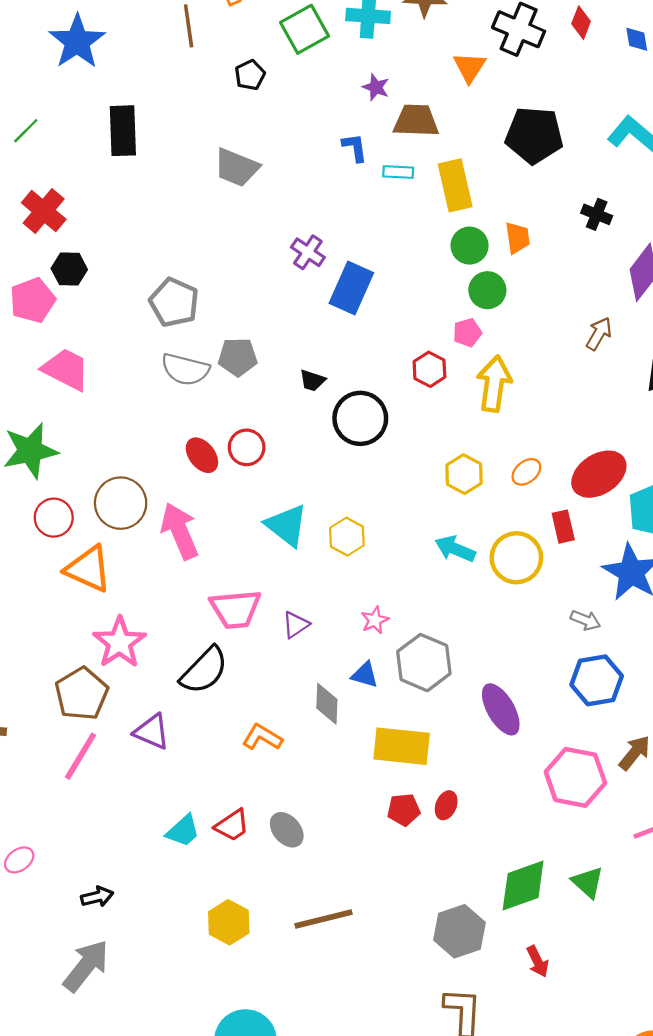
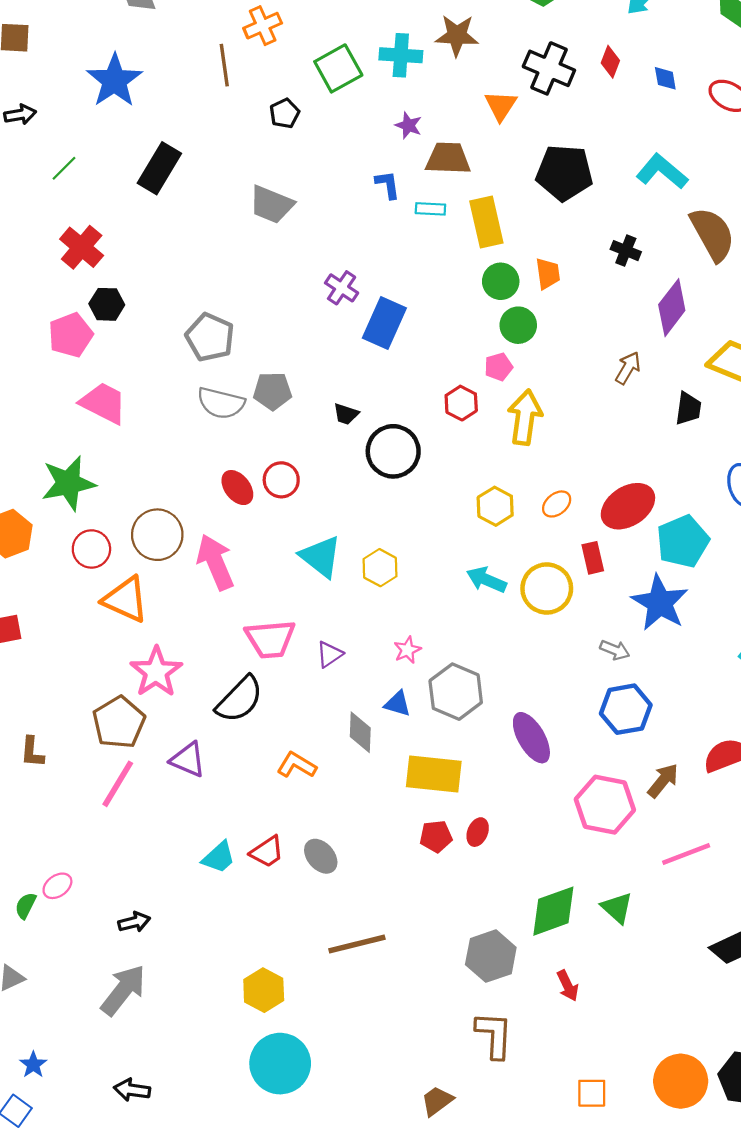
black rectangle: (123, 131) -> (159, 168), turned 33
yellow hexagon: (229, 922) -> (264, 990), moved

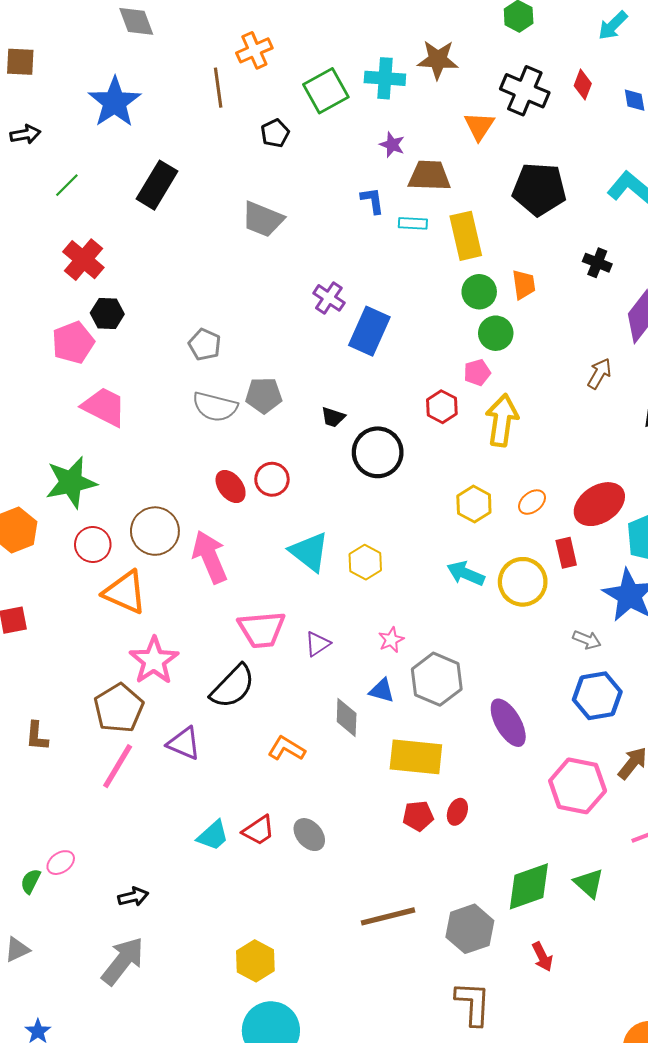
gray pentagon: (210, 337) -> (205, 345), size x0.7
brown line: (357, 944) -> (388, 916), moved

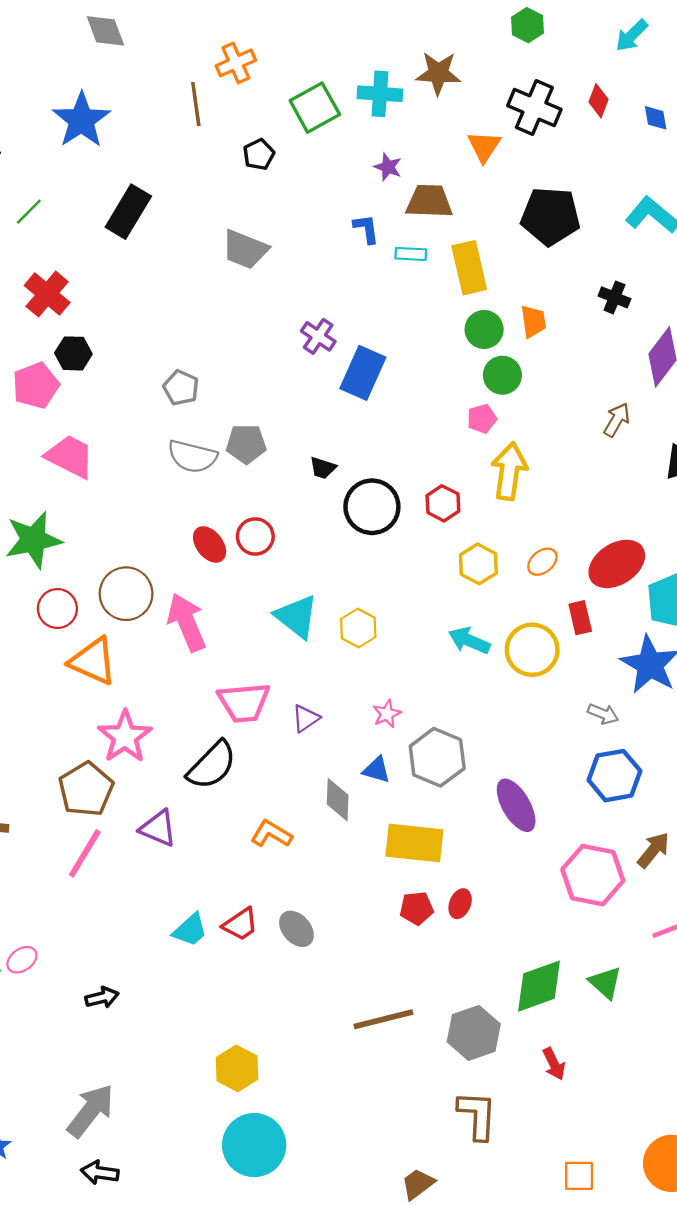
red hexagon: (442, 407) -> (443, 503), moved
gray arrow: (123, 961) -> (91, 1111), moved

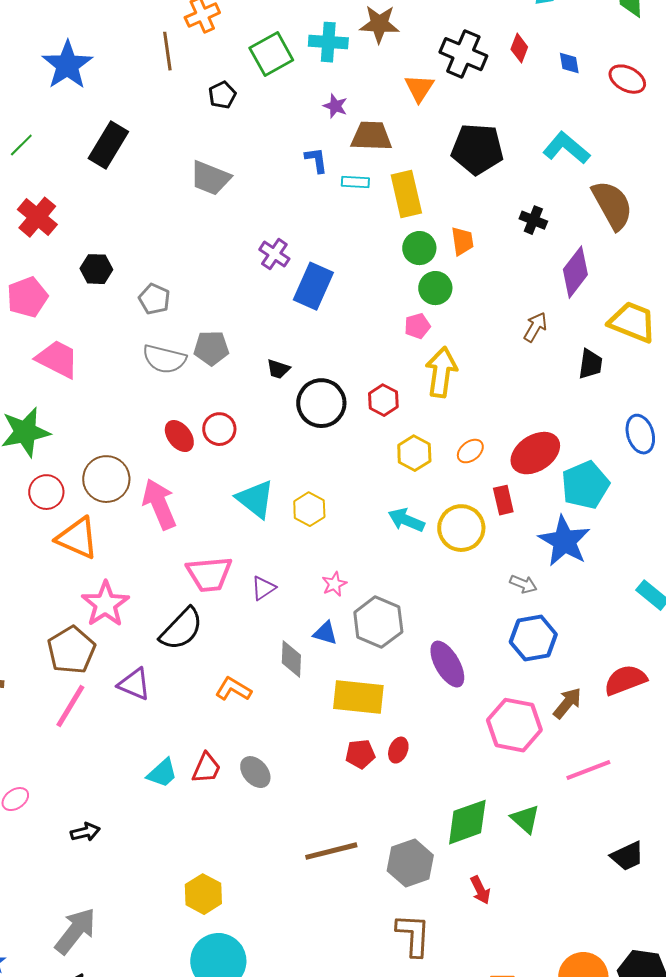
black hexagon: (73, 353) -> (96, 269), moved
red trapezoid: (240, 924) -> (206, 768), turned -32

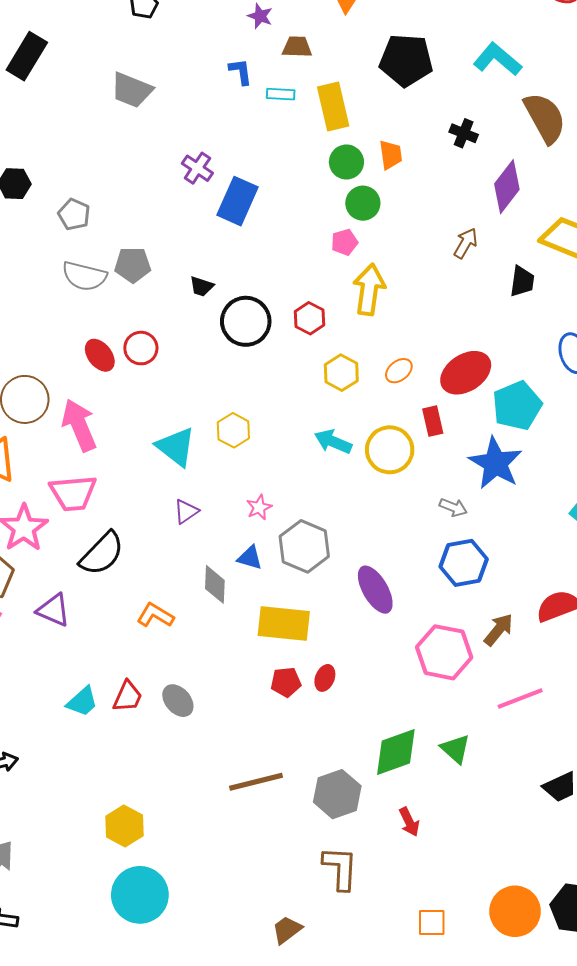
brown trapezoid: (371, 136) -> (297, 47), size x0.7
cyan triangle: (255, 499) -> (176, 447), moved
pink trapezoid: (209, 574) -> (73, 493), moved

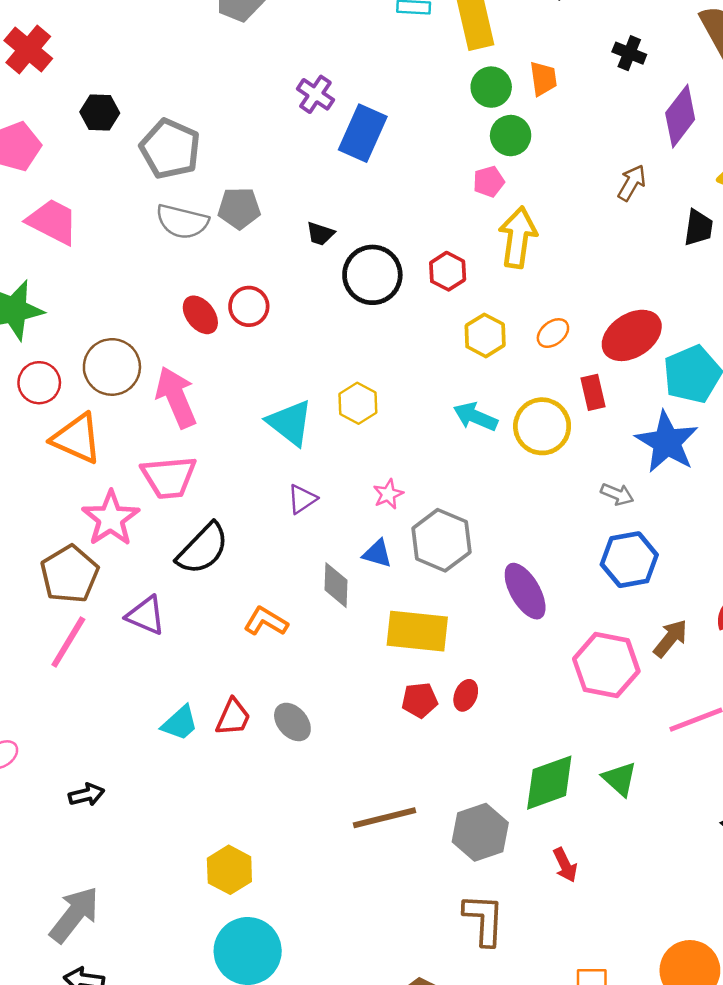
gray pentagon: (74, 214) -> (170, 149), size x1.6

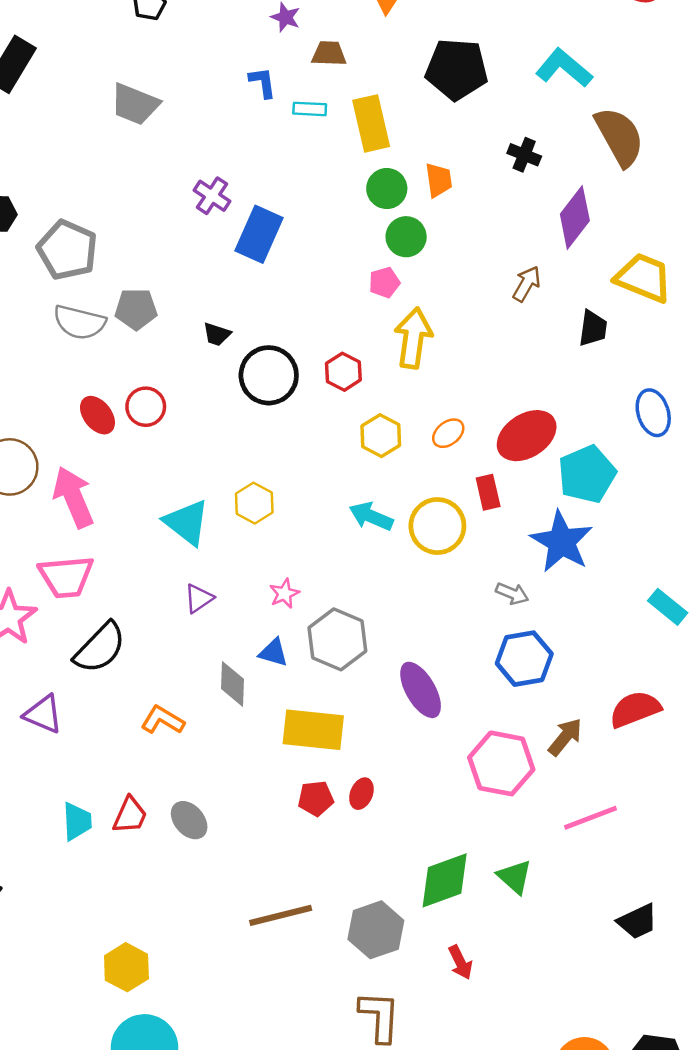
cyan trapezoid: (180, 723) -> (77, 821), turned -51

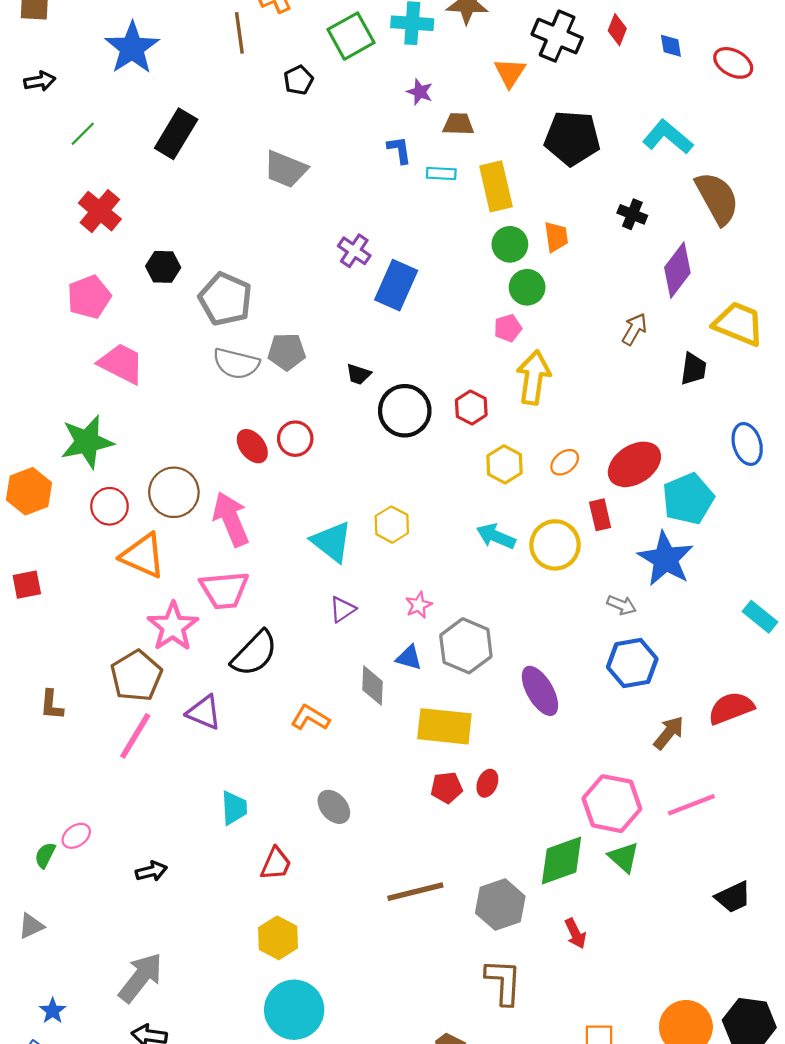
pink hexagon: (501, 763) -> (612, 804), moved
red trapezoid: (130, 815) -> (276, 864), moved

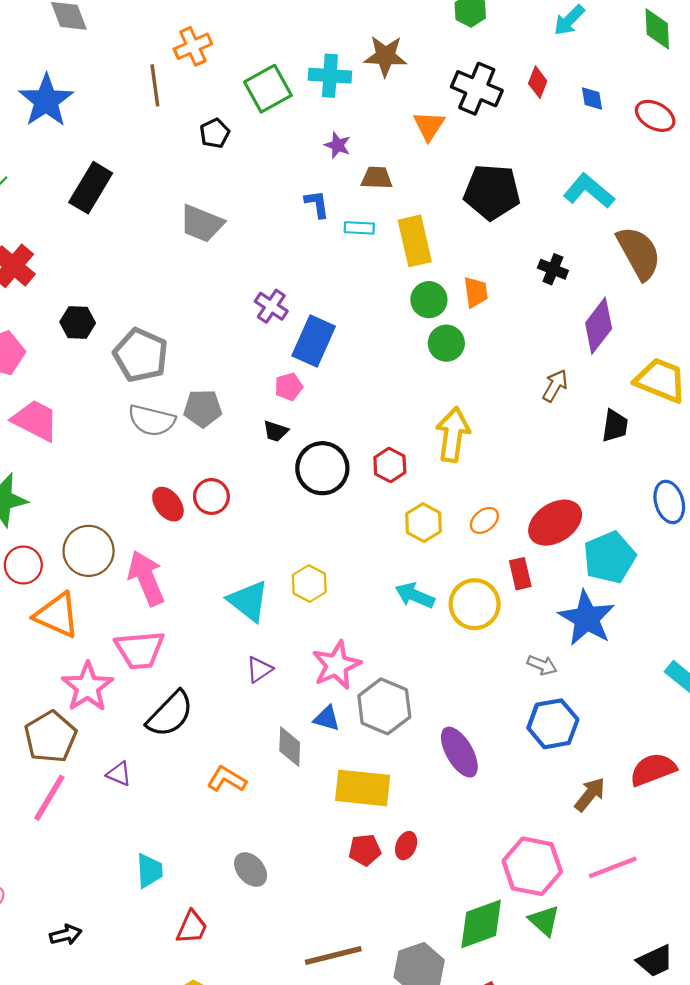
pink pentagon: (508, 328) -> (289, 387), moved
pink star: (419, 605) -> (336, 665), size x1.8
purple triangle: (204, 712) -> (119, 774), size x0.7

